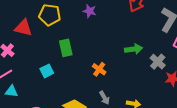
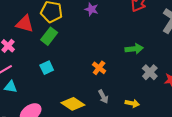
green rectangle: (66, 48) -> (49, 36), moved, turned 48
gray cross: (158, 62) -> (150, 72), moved

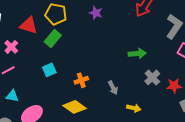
orange cross: (99, 68) -> (81, 80), moved, turned 32
cyan triangle: (11, 87) -> (12, 96), moved
gray arrow: (103, 97) -> (113, 88), moved

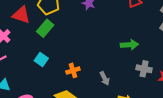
cyan square: (49, 70) -> (41, 60), turned -32
gray cross: (152, 77) -> (144, 69), turned -35

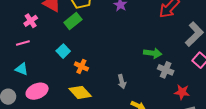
gray cross: (144, 69) -> (166, 70), moved
orange cross: (73, 70) -> (81, 66), moved, turned 32

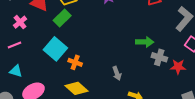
cyan square: (63, 51) -> (55, 49), size x1.6
red star: (182, 92) -> (178, 67), moved

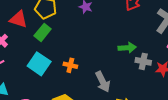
orange cross: (75, 62) -> (70, 65), moved
gray arrow: (117, 73) -> (103, 82), size x1.5

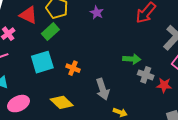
cyan square: (39, 64) -> (42, 62), turned 30

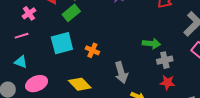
gray cross: (146, 75) -> (165, 60), turned -35
red star: (164, 85) -> (167, 82), moved

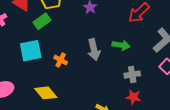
green arrow: (151, 44) -> (121, 45), moved
gray arrow: (121, 73) -> (94, 50), moved

